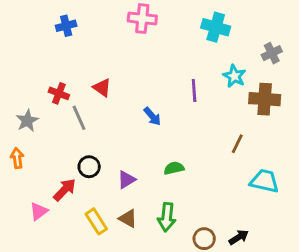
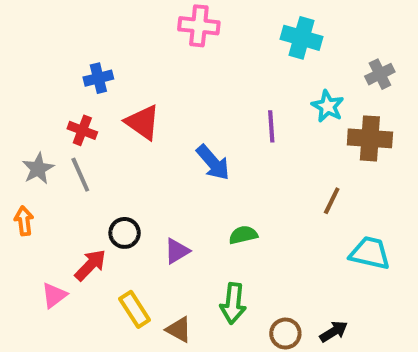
blue cross: (66, 26) -> (98, 78), moved
red triangle: (102, 88) -> (143, 122), size x1.4
blue arrow: (152, 116) -> (213, 163), size x1.4
gray line: (79, 118) -> (80, 175), moved
brown triangle: (128, 219) -> (179, 329), moved

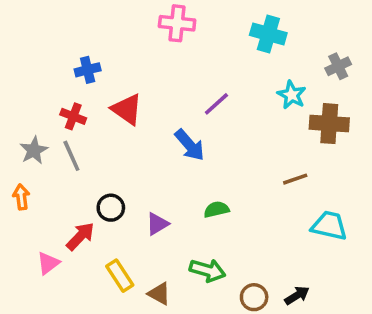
purple line: (271, 126) -> (216, 104), moved, turned 52
brown line: (332, 201) -> (295, 179), turned 45
green arrow: (233, 303) -> (207, 270), turned -80

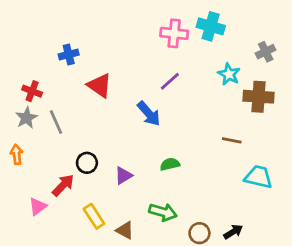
pink cross: (177, 23) -> (174, 33), moved
red cross: (73, 116) -> (32, 91), moved
brown line: (295, 179) -> (232, 140), turned 30

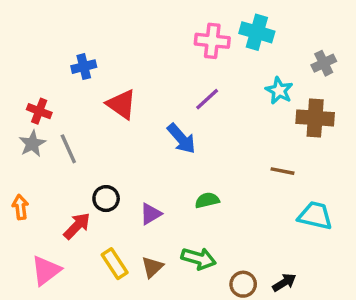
orange arrow: (17, 154) -> (20, 207), moved
pink triangle: (38, 206) -> (46, 270), moved, size x1.4
brown triangle: (125, 230) -> (152, 267), moved, turned 48

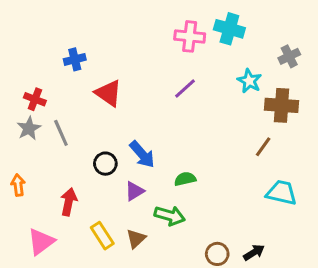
blue arrow: (181, 139) -> (142, 154), moved
brown line: (283, 171) -> (263, 147), moved, turned -65
black circle: (106, 199) -> (105, 164), moved
red arrow: (77, 226) -> (69, 202), turned -32
green arrow: (199, 259) -> (170, 216), moved

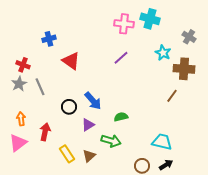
gray cross: (289, 56) -> (189, 37), turned -32
orange arrow: (18, 185) -> (21, 119), moved
cyan trapezoid: (282, 193) -> (162, 142), moved
pink triangle: (41, 242) -> (18, 143), moved

